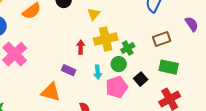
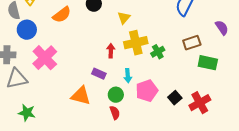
green circle: (119, 64) -> (116, 95), moved
green rectangle: (169, 67) -> (208, 63), moved
black square: (141, 79) -> (175, 98), moved

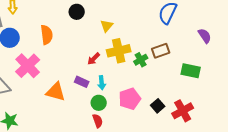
orange semicircle: (62, 15) -> (47, 35), moved, turned -60
brown rectangle: (192, 43) -> (161, 51), moved
red arrow: (111, 51) -> (94, 59), turned -136
cyan arrow: (128, 76) -> (102, 83), moved
orange triangle: (81, 96) -> (56, 92), moved

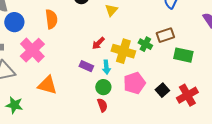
yellow cross: (119, 51) -> (123, 51), moved, turned 30
green cross: (141, 60) -> (145, 44), turned -32
green rectangle: (191, 71) -> (183, 55), moved
orange triangle: (56, 92) -> (47, 85), moved

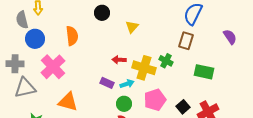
brown rectangle: (165, 35) -> (186, 41), moved, turned -54
red arrow: (98, 43) -> (119, 60), turned 48
cyan arrow: (106, 67) -> (127, 84), turned -104

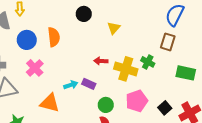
blue circle: (35, 39) -> (27, 40), moved
pink cross: (53, 67) -> (35, 68), size x0.7
cyan arrow: (127, 84) -> (71, 85), moved

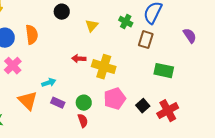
green cross: (148, 62) -> (126, 22), moved
purple rectangle: (89, 84) -> (58, 103), moved
orange triangle: (50, 103) -> (28, 101), turned 30

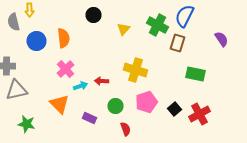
green cross: (126, 22) -> (158, 25), size x1.5
red arrow: (79, 59) -> (102, 81), moved
pink cross: (13, 66) -> (66, 69), moved
purple rectangle: (58, 103) -> (90, 118), moved
red semicircle: (83, 121) -> (126, 129), moved

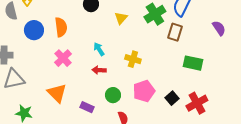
green cross: (158, 25) -> (155, 14), turned 30
yellow cross: (136, 70) -> (133, 59), size x0.7
cyan arrow: (80, 86) -> (99, 49), moved, turned -104

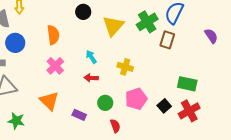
yellow triangle: (121, 18) -> (113, 26), size x1.6
blue circle: (34, 30) -> (15, 43), moved
green rectangle: (193, 63) -> (187, 84), moved

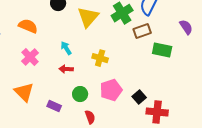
orange semicircle: (53, 35) -> (28, 26), turned -60
brown rectangle: (167, 40) -> (142, 31), turned 54
green rectangle: (187, 84) -> (162, 50), moved
red cross: (189, 111) -> (157, 112), moved, turned 35

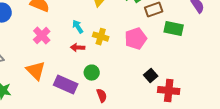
yellow cross: (100, 58) -> (101, 37), moved
pink pentagon: (111, 90) -> (136, 39), moved
purple rectangle: (54, 106) -> (66, 85), size x1.6

